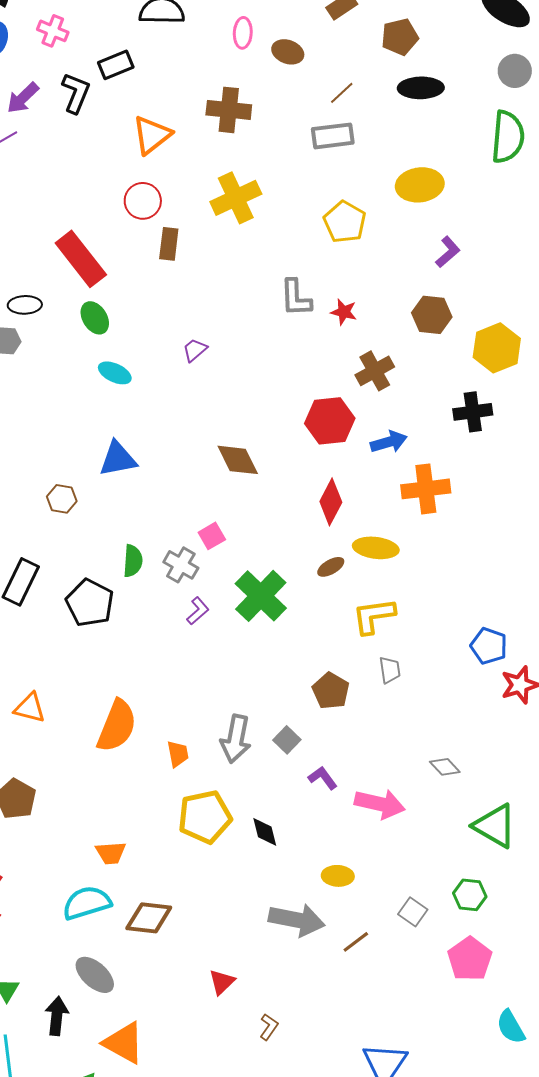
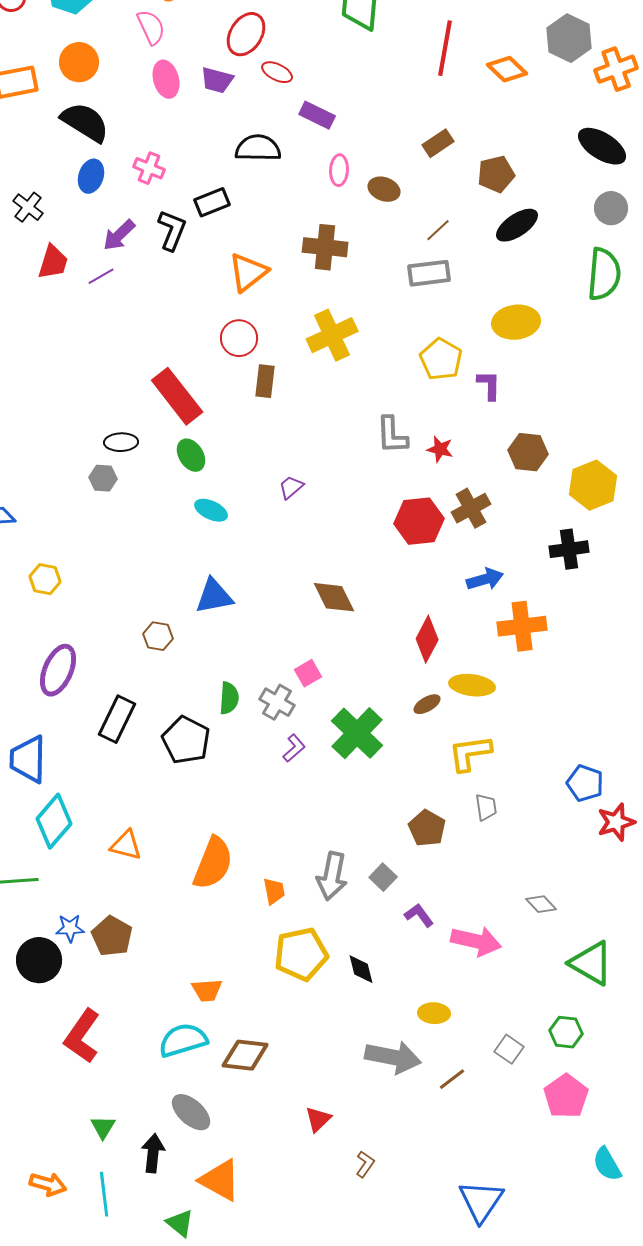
black ellipse: (421, 88) -> (517, 225), turned -33
purple L-shape: (448, 252) -> (489, 385), moved, turned -48
red hexagon: (330, 421) -> (419, 521), moved

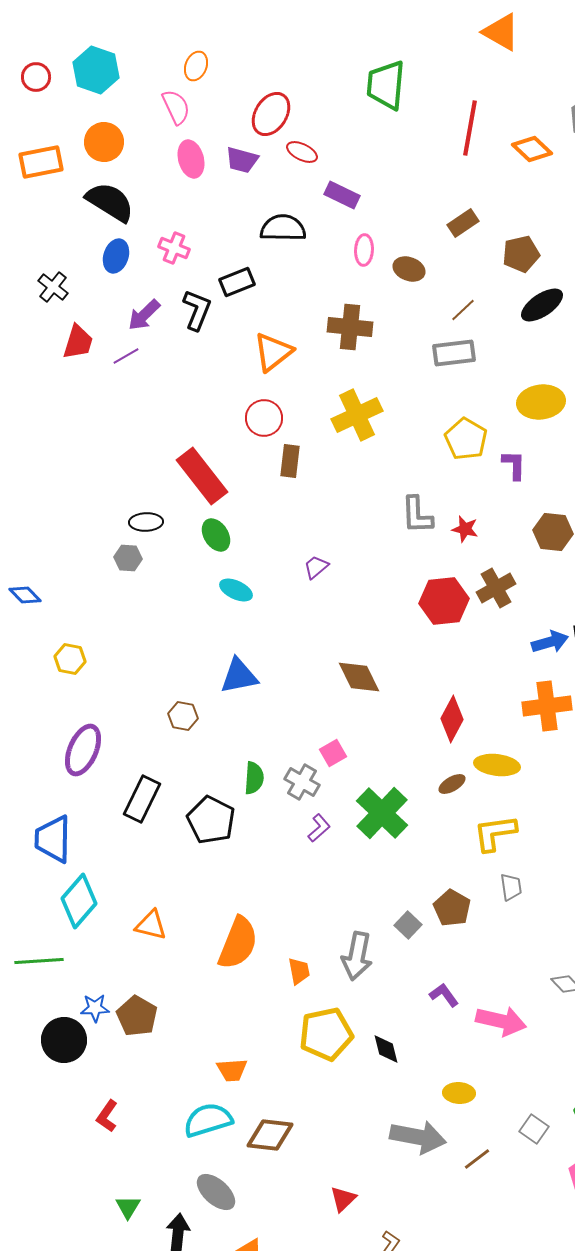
blue arrow: (485, 579) -> (550, 642), moved
gray square: (383, 877) -> (408, 925), moved
red L-shape: (82, 1036) -> (107, 1116), size x0.6

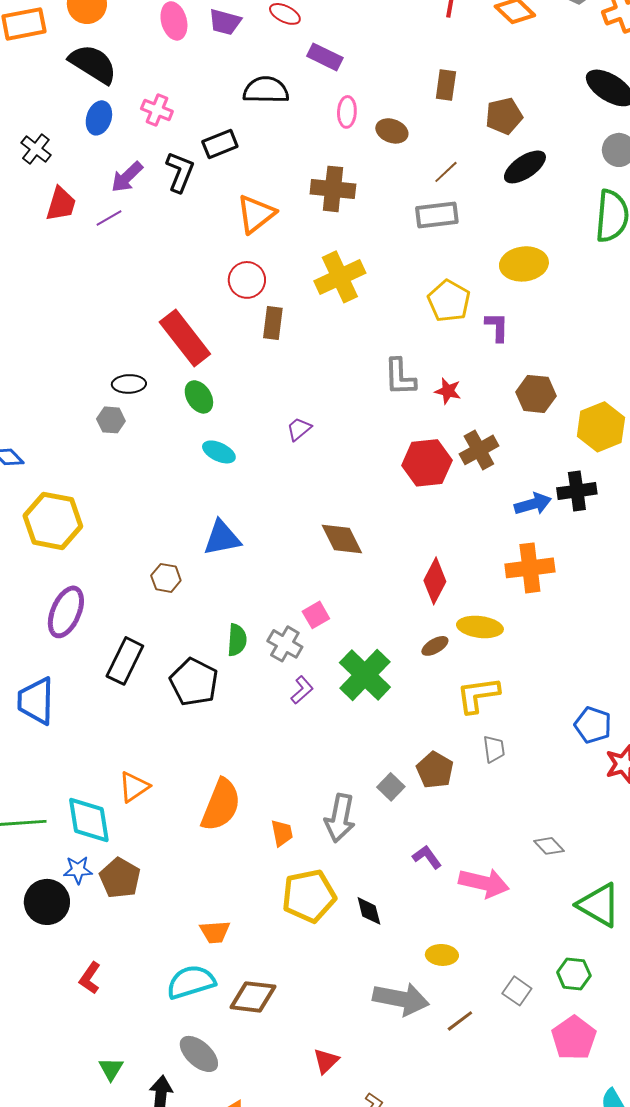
brown rectangle: (463, 223) -> (446, 85), turned -48
yellow hexagon: (70, 659) -> (53, 521), size x1.8
cyan diamond: (79, 901) -> (89, 820), moved, turned -50
orange triangle: (151, 925) -> (134, 787), turned -48

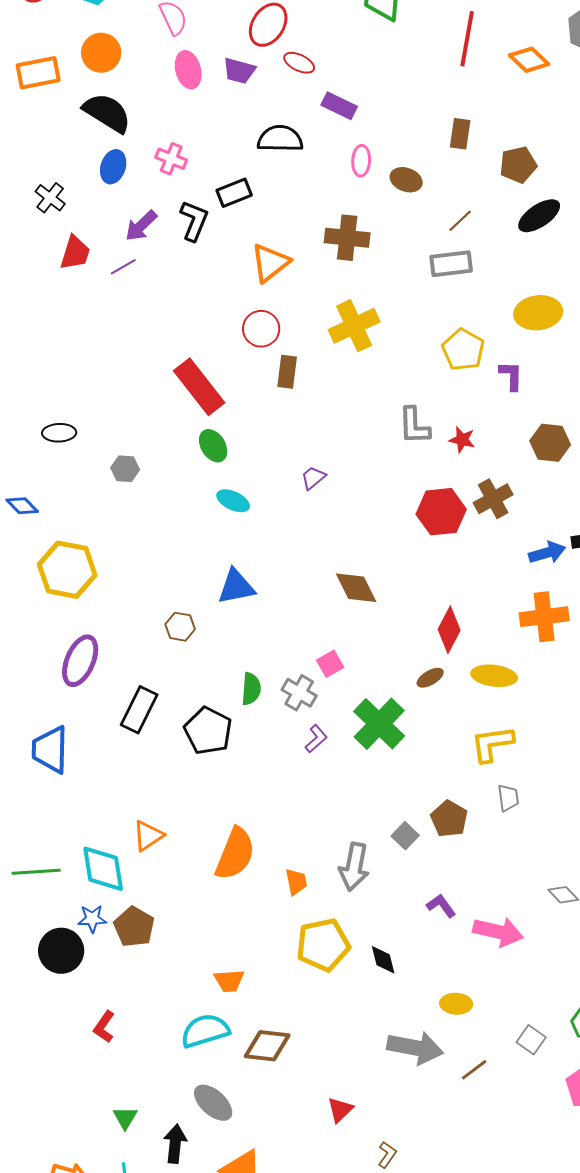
black ellipse: (129, 384) -> (59, 433), moved
brown ellipse: (435, 646) -> (430, 678), moved

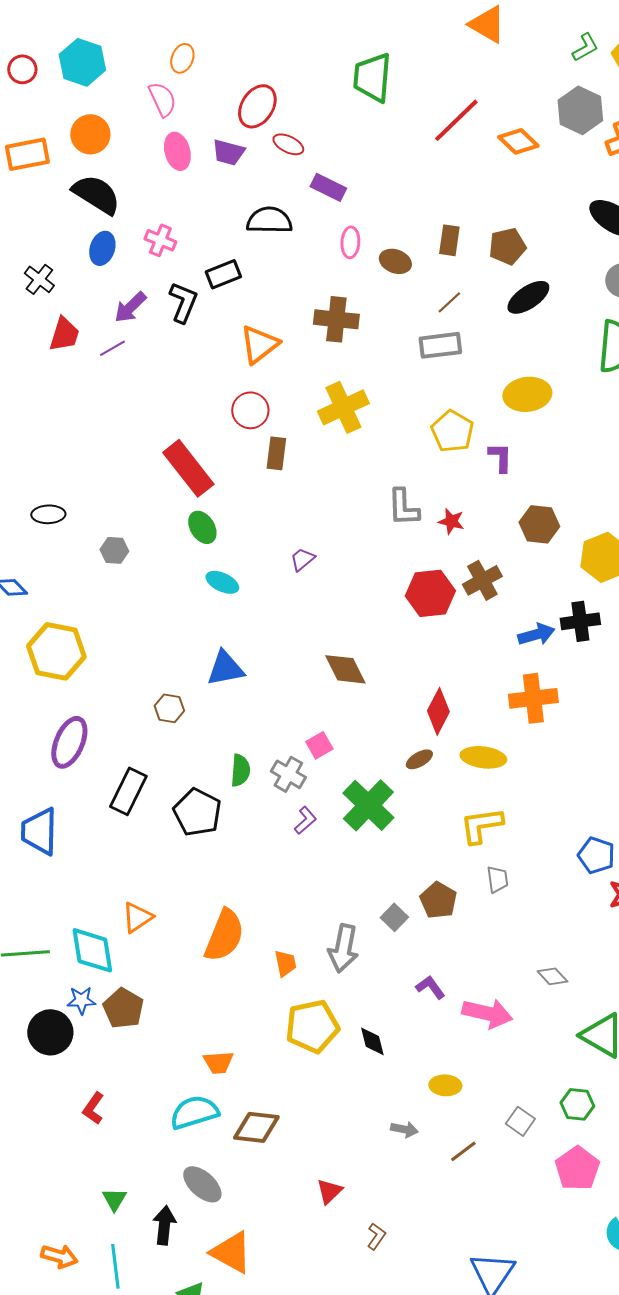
red line: (467, 39) -> (456, 120), turned 36
brown rectangle: (460, 134) -> (449, 240), moved
gray arrow: (415, 1048) -> (404, 1129), size x0.5

